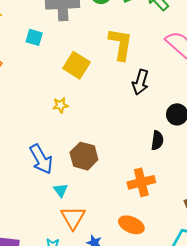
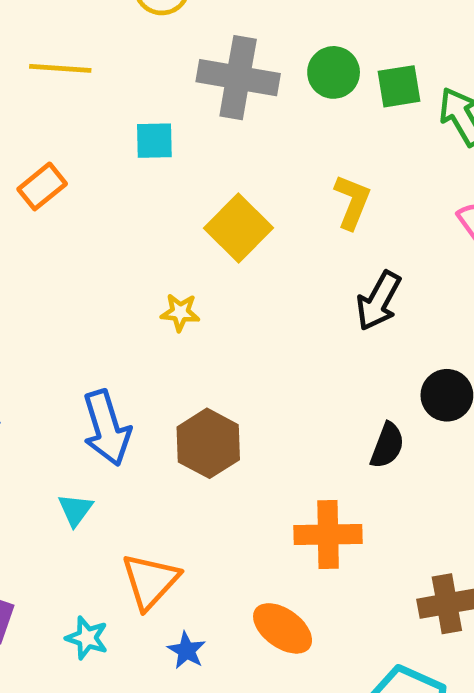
cyan square: (34, 37) -> (154, 141), turned -30
yellow L-shape: (121, 44) -> (352, 202), size x0.7
cyan triangle: (61, 190) -> (75, 510), moved

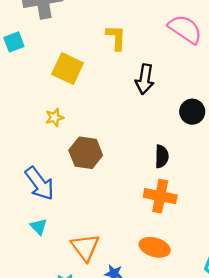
brown hexagon: (208, 443) -> (86, 153), moved
black semicircle: (387, 445) -> (162, 156), moved
orange cross: (328, 535) -> (160, 196), turned 32

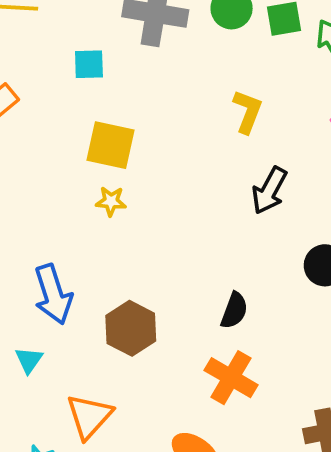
yellow square: (68, 69) -> (110, 145), moved, turned -32
brown hexagon: (86, 153) -> (131, 328), moved
black semicircle: (162, 156) -> (234, 310), moved

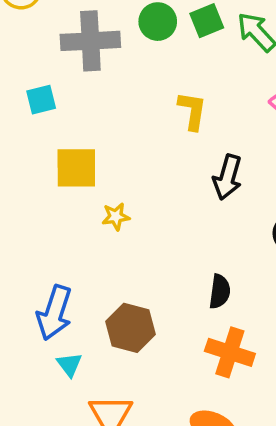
yellow star: (111, 201) -> (116, 217), moved
blue arrow: (53, 294) -> (54, 313), turned 48
cyan triangle: (29, 360) -> (69, 365), moved

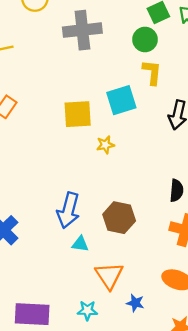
green circle: (158, 22) -> (145, 39), moved
cyan square: (41, 100) -> (121, 100), moved, size x1.5
cyan triangle: (69, 365) -> (80, 244), turned -42

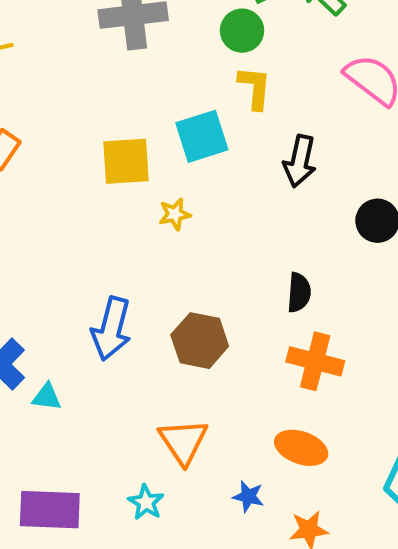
cyan triangle: (80, 244) -> (47, 397), moved
blue star: (135, 303) -> (248, 496), moved
cyan star: (87, 310) -> (146, 502), turned 30

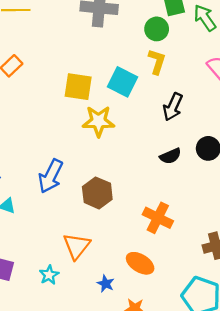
cyan square: (202, 136) -> (122, 82), turned 32
yellow star: (175, 214) -> (98, 121), size x1.8
black semicircle: (299, 293) -> (170, 156), moved, turned 50

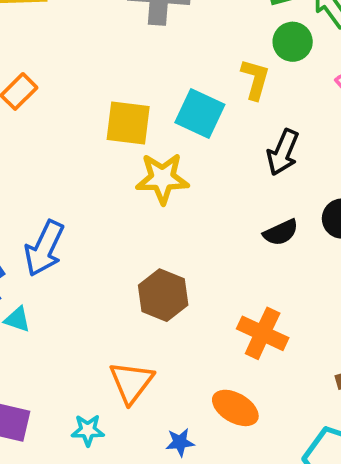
green circle: (157, 29) -> (293, 42), moved
blue arrow: (51, 176) -> (44, 248), moved
cyan star: (49, 275) -> (88, 430), turned 30
blue star: (106, 284) -> (180, 442), turned -30

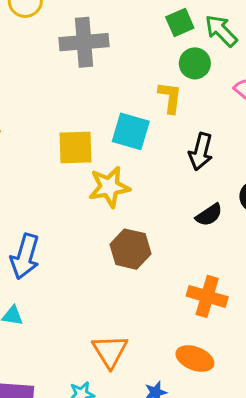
brown hexagon: (163, 295) -> (130, 249), moved

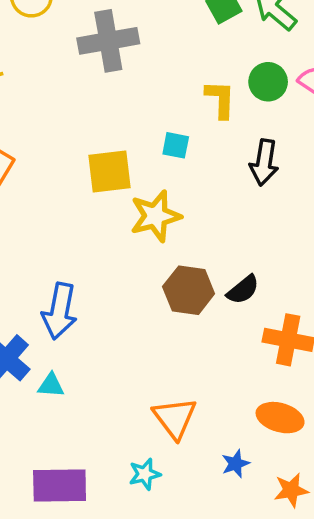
green circle: (195, 63) -> (268, 82), moved
cyan square: (131, 131) -> (176, 145), size x0.6
black semicircle: (209, 215) -> (243, 290), moved

